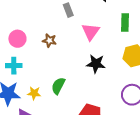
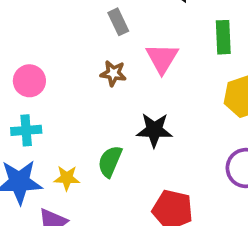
brown star: (49, 41) -> (113, 73), moved
black star: (96, 64) -> (154, 130), moved

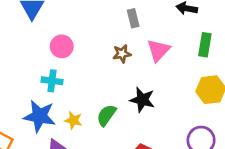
brown star: (113, 73) -> (122, 54), turned -30

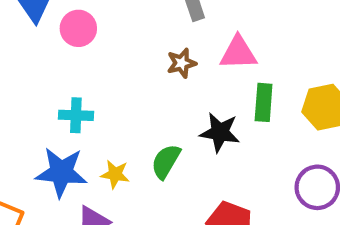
green rectangle: (205, 45) -> (264, 102), moved
pink circle: (62, 46) -> (78, 28), moved
pink triangle: (158, 50) -> (238, 53), turned 50

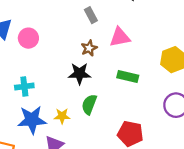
green rectangle: (264, 102) -> (128, 76), moved, turned -72
cyan cross: (76, 115) -> (24, 86), moved
black star: (220, 132) -> (80, 74), moved

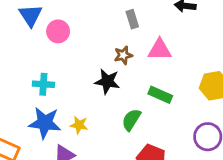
green semicircle: (89, 104) -> (131, 120), moved

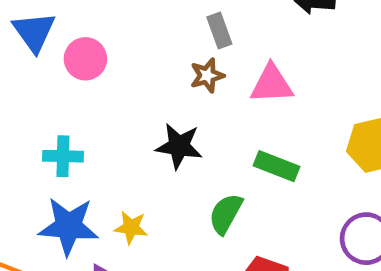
brown star: (123, 55) -> (207, 75), moved

